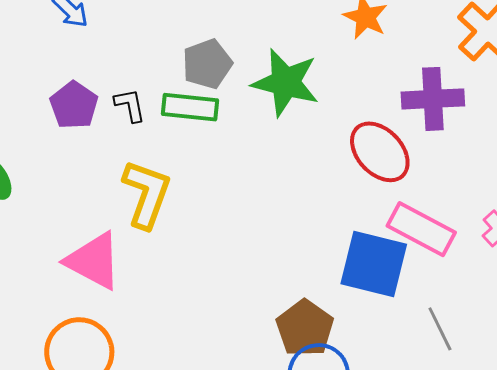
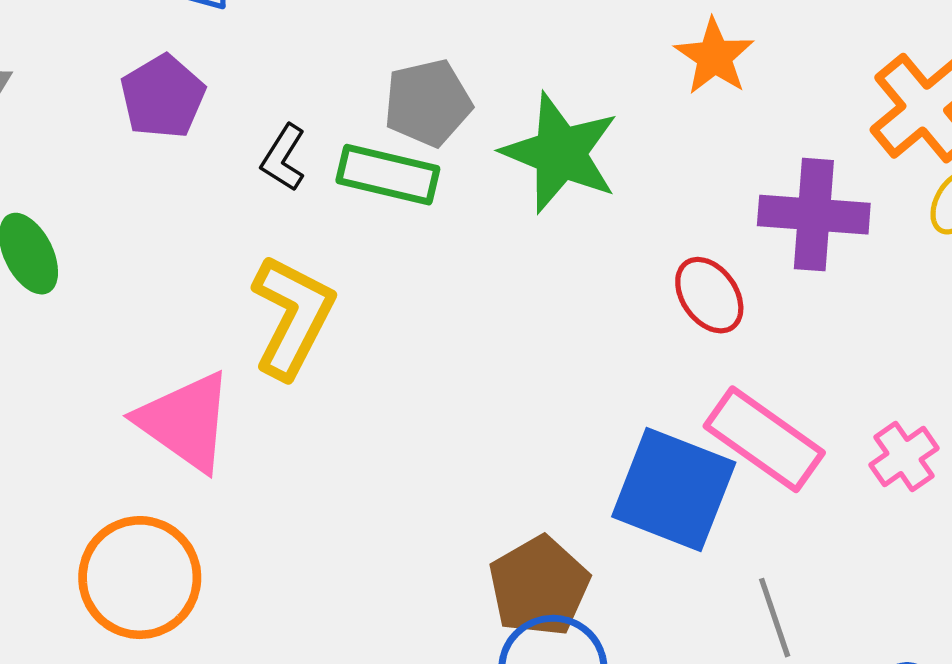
purple pentagon: (74, 105) -> (163, 97), moved
black L-shape: (130, 105) -> (283, 158), turned -144
red ellipse: (380, 152) -> (709, 295), size x0.7

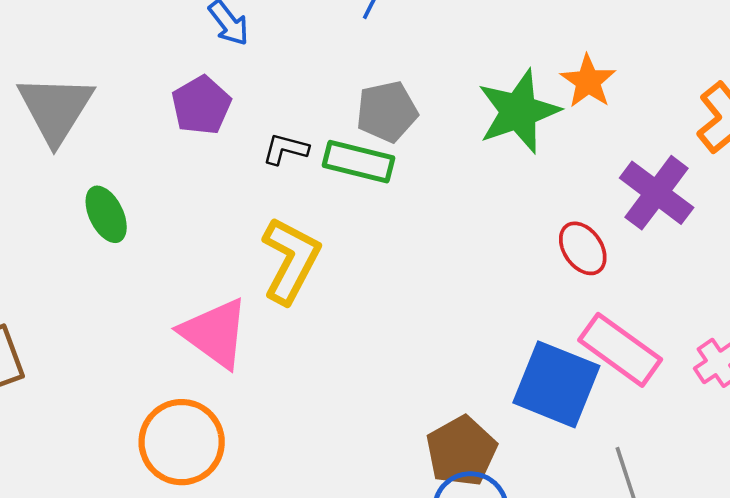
green star: (560, 153) -> (519, 111), moved, turned 30
black L-shape: (283, 158) -> (285, 149), turned 72
purple cross: (814, 215) -> (657, 193), turned 32

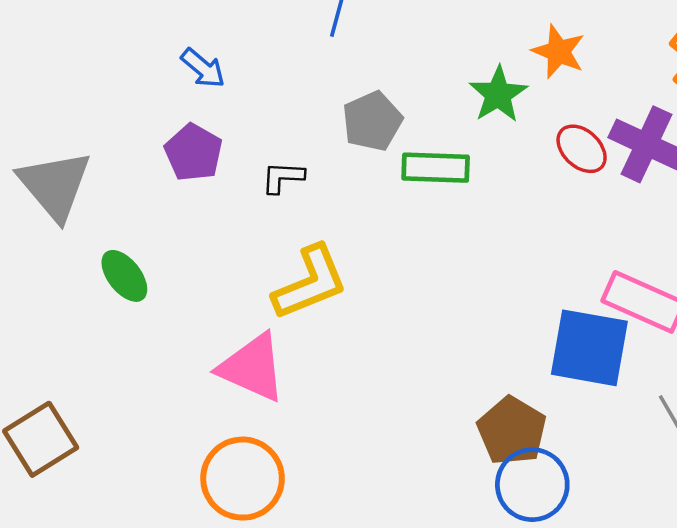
green star: (519, 111) -> (498, 94), size x0.7
green rectangle: (358, 162) -> (436, 168), moved
red ellipse: (583, 248) -> (582, 149), moved
yellow L-shape: (291, 260) -> (310, 283), turned 52

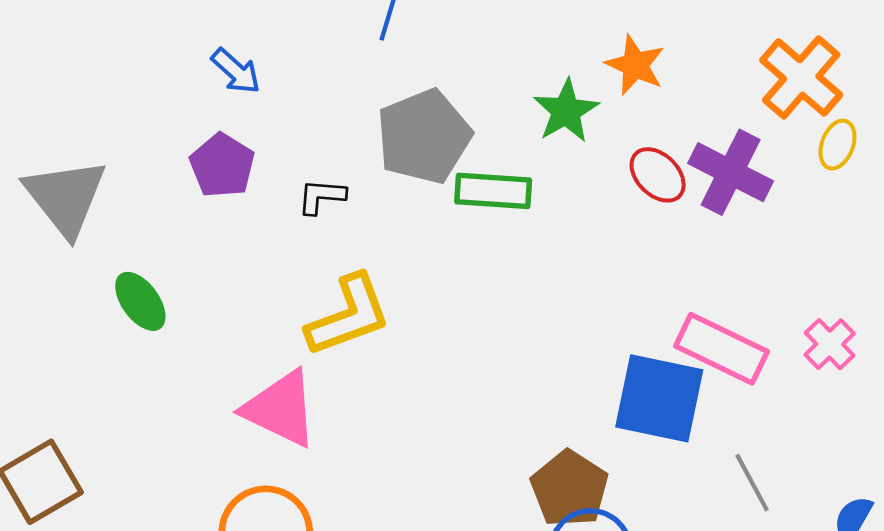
gray pentagon: (372, 121) -> (424, 137), size x1.4

